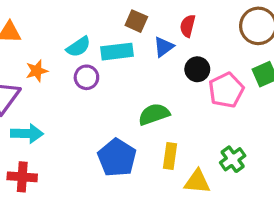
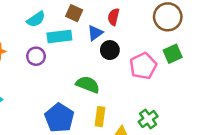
cyan semicircle: (78, 47) -> (36, 19), moved
black circle: (197, 69) -> (110, 50), moved
green semicircle: (154, 114) -> (88, 85), turned 40

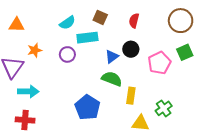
blue triangle: (95, 33) -> (112, 57), moved
yellow rectangle: (100, 117) -> (131, 96), moved

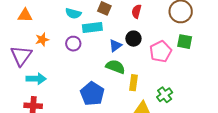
cyan semicircle: (67, 23) -> (73, 13), turned 49
green square: (185, 52) -> (185, 42), turned 35

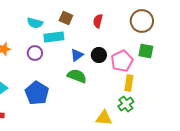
black circle: (133, 39) -> (99, 55), moved
yellow rectangle: (133, 83) -> (129, 83), moved
blue pentagon: (92, 94) -> (37, 93), moved

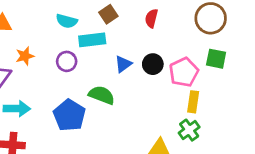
brown square: (66, 18) -> (108, 14), turned 32
green semicircle: (77, 76) -> (102, 95), moved

